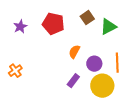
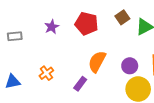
orange semicircle: (74, 52) -> (97, 62), moved, size x1.5
purple rectangle: (73, 81) -> (80, 84), moved

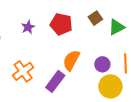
orange cross: (46, 73) -> (23, 71), size x1.5
purple rectangle: (80, 84) -> (55, 81), size x1.5

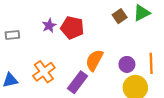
red pentagon: (61, 24) -> (72, 28), moved
green triangle: (116, 27) -> (142, 13), moved

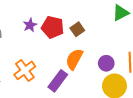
brown square: (120, 16) -> (77, 29), moved

